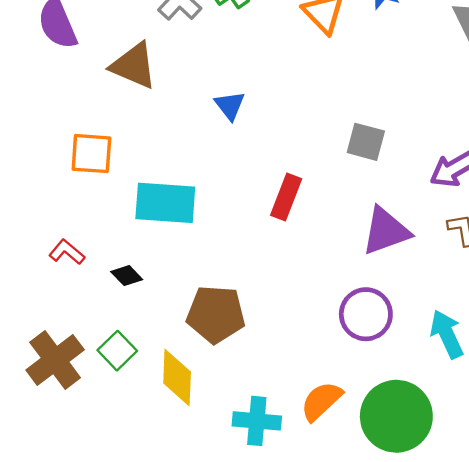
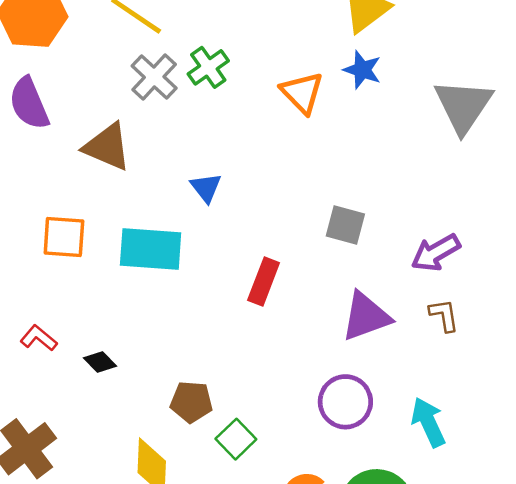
cyan rectangle: (165, 203) -> (151, 249), moved
brown pentagon: (216, 314) -> (191, 402), size x0.7
green square: (117, 351) -> (236, 439), moved

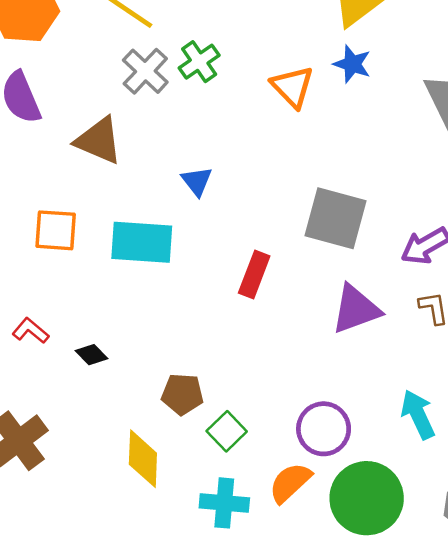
gray square: (345, 225) -> (336, 218), size x1.6
purple circle: (345, 402) -> (324, 429), moved

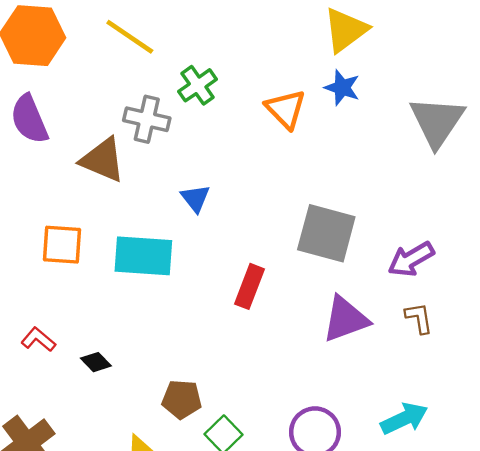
gray cross: (145, 71) -> (147, 119), moved, turned -30
cyan arrow: (418, 414) -> (404, 419), turned 90

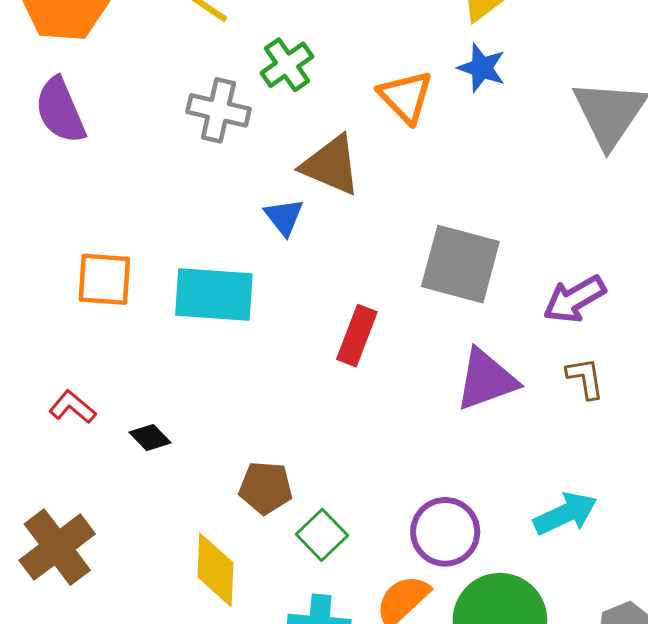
brown triangle: (103, 160) -> (331, 165), moved

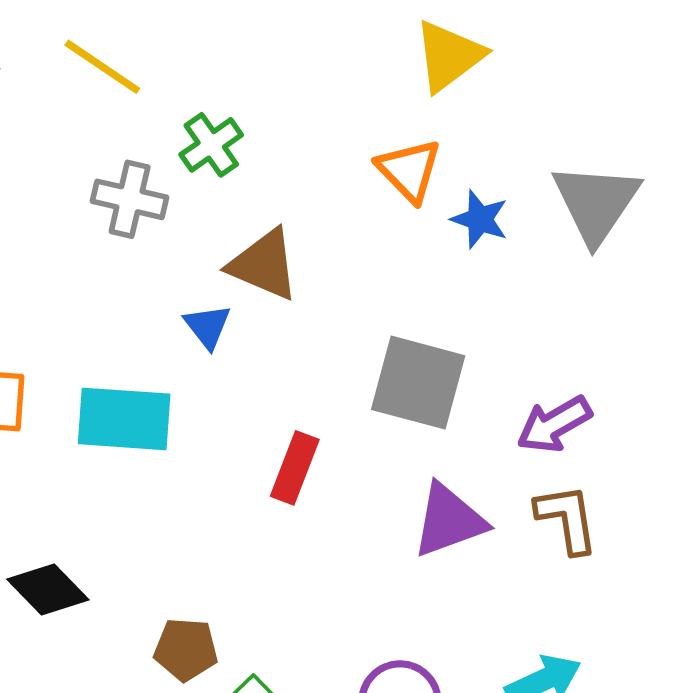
blue star: (482, 68) -> (480, 219), moved
orange triangle: (406, 97) -> (409, 170), moved
brown L-shape: (585, 378) -> (567, 519), size x1.4
black diamond: (150, 438) -> (48, 589), size x1.6

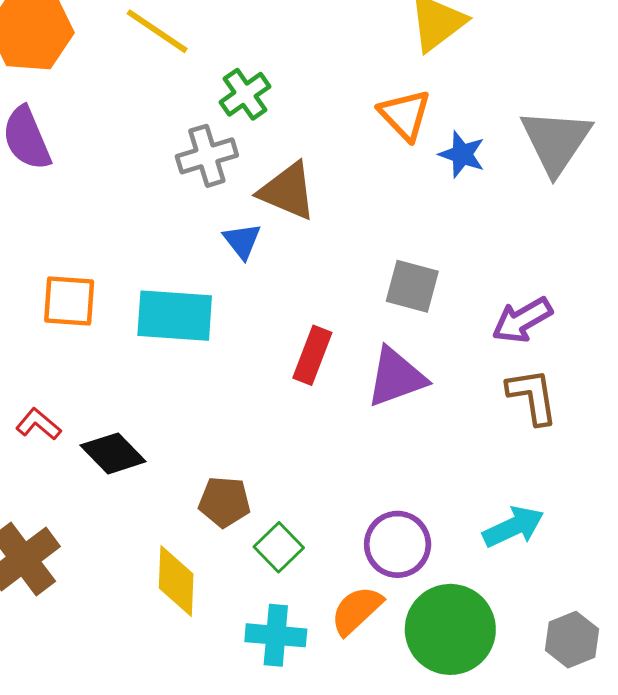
gray cross: (130, 199) -> (207, 156), moved, turned -30
gray square: (418, 383) -> (412, 286), size x0.7
purple triangle: (449, 521) -> (396, 377), moved

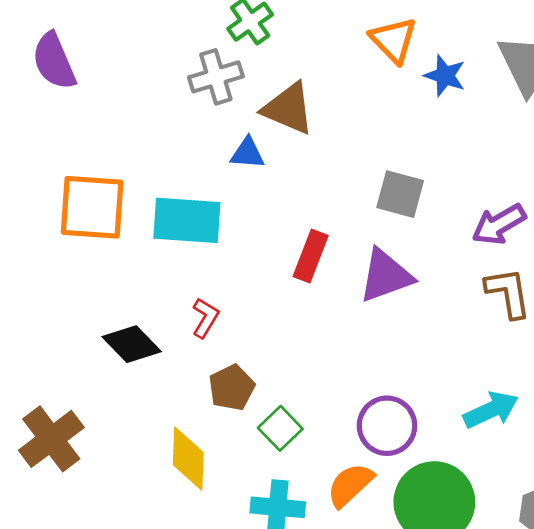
blue triangle: (242, 241) -> (247, 153), turned -48
orange square: (69, 301) -> (92, 207), size x1.4
red L-shape: (38, 424) -> (205, 318), moved, turned 81
brown pentagon: (225, 502) -> (232, 388), turned -30

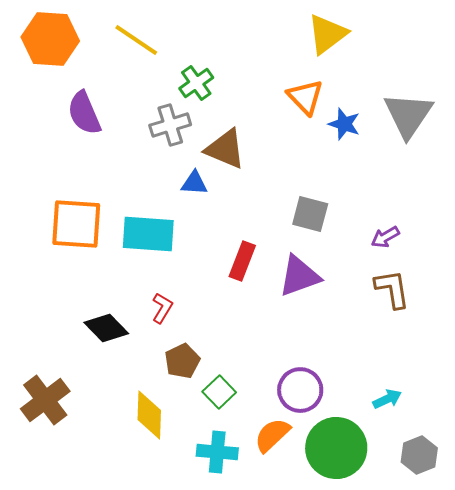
purple semicircle: (54, 61) -> (84, 113), moved
purple arrow: (499, 224) -> (385, 237), size x0.7
cyan arrow: (491, 410) -> (387, 399), moved, size x0.7

